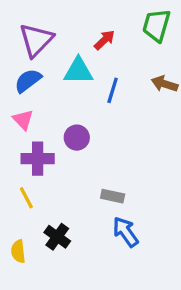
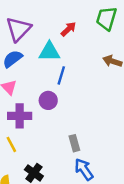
blue line: (113, 90) -> (61, 75), moved
gray rectangle: (113, 196) -> (74, 143), turned 63

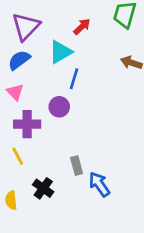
cyan triangle: (49, 52) -> (61, 52), turned -30
gray rectangle: (74, 143) -> (77, 166), moved

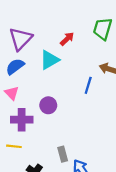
blue line: (74, 79) -> (88, 85), moved
yellow line: (18, 156) -> (14, 146), turned -56

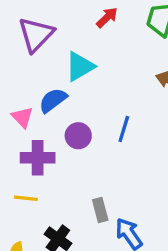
red arrow: (67, 39) -> (107, 17), moved
blue semicircle: (15, 66) -> (53, 100), moved
blue line: (88, 85) -> (124, 129), moved

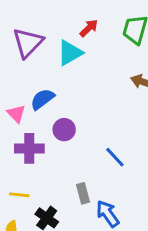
cyan triangle: (80, 66) -> (70, 53), moved
blue line: (124, 129) -> (115, 157), moved, turned -60
yellow line: (26, 198) -> (19, 195), moved

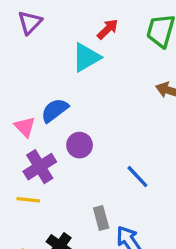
purple triangle: (28, 43) -> (30, 23), moved, size x0.7
purple cross: (29, 148) -> (40, 167), turned -32
yellow line: (19, 195) -> (28, 200), moved

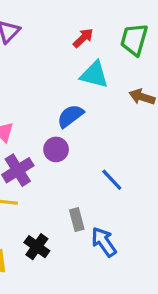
cyan triangle: (86, 57) -> (94, 75), moved, turned 44
blue semicircle: (55, 110) -> (70, 116), moved

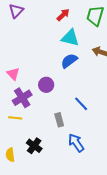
blue semicircle: (70, 116) -> (69, 61), moved
gray rectangle: (77, 220) -> (59, 120), moved

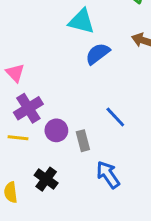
cyan triangle: (70, 38) -> (81, 21), moved
purple circle: (46, 85) -> (56, 130), moved

